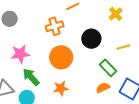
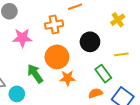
pink star: (20, 54) -> (22, 38), moved
green arrow: (31, 77) -> (35, 74), moved
orange star: (61, 88) -> (68, 78), moved

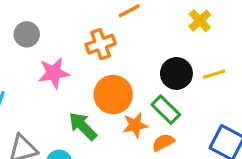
black circle: (90, 42) -> (176, 73), moved
green rectangle: (103, 74) -> (166, 110), moved
orange semicircle: (95, 93) -> (163, 142), moved

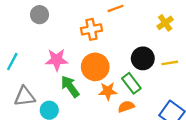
pink star: (54, 73) -> (57, 60), moved

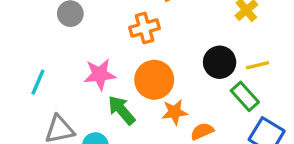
green rectangle: (131, 83) -> (245, 96), moved

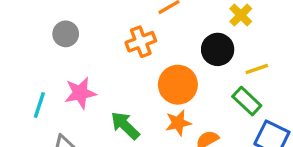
black circle: (220, 62) -> (218, 49), moved
pink star: (100, 74) -> (80, 93), moved
orange circle: (154, 80) -> (178, 85), moved

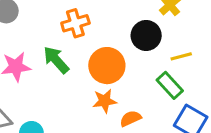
green arrow: (125, 126) -> (56, 60), moved

